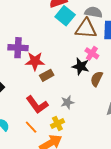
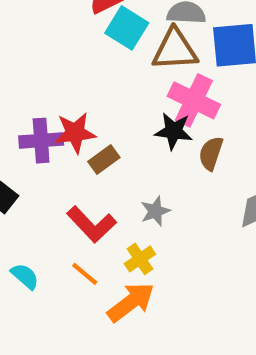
purple cross: (18, 48) -> (41, 141), moved
pink cross: (92, 53) -> (194, 100), size x1.6

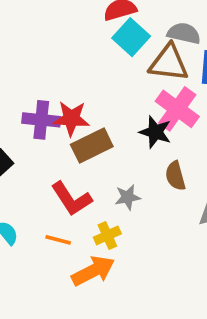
brown semicircle: (211, 153) -> (175, 176), moved, turned -44
brown rectangle: (104, 160) -> (92, 146), size x1.5
orange line: (85, 274) -> (58, 240), turned -35

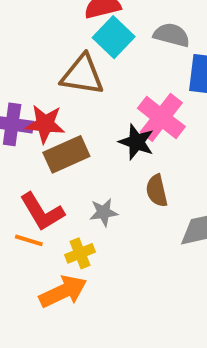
brown triangle: (169, 63) -> (82, 75), moved
orange line: (58, 240) -> (29, 240), moved

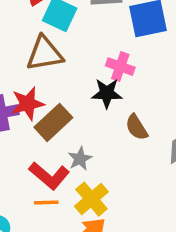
pink cross: (161, 117) -> (120, 67), size x0.7
gray star: (104, 212) -> (80, 159), moved
yellow cross: (80, 253) -> (91, 199), size x1.4

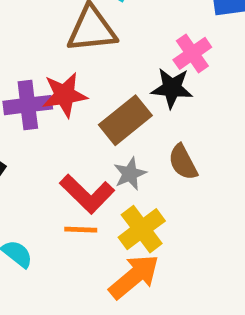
pink cross: (120, 67) -> (192, 53), turned 32
brown rectangle: (53, 122) -> (125, 120), moved
brown semicircle: (137, 127) -> (183, 162), moved

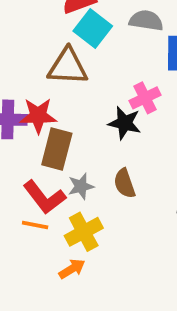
brown rectangle: (125, 120) -> (57, 149), moved, turned -45
orange arrow: (134, 277) -> (72, 269), size x0.6

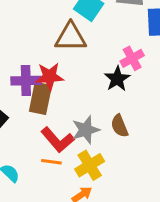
black star: (125, 123) -> (117, 79), turned 30
brown rectangle: (57, 149) -> (40, 98), moved
gray star: (81, 186) -> (86, 130), size x1.4

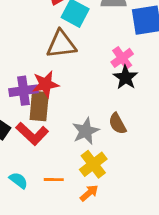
black star: (117, 79) -> (126, 77), moved
red L-shape: (58, 140) -> (32, 134), moved
orange line: (51, 162) -> (54, 180), moved

